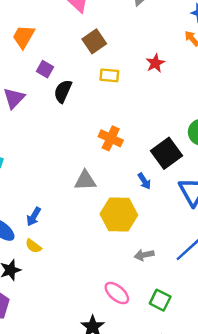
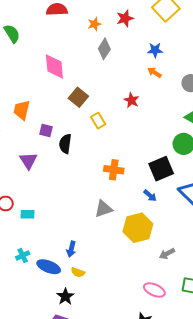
yellow rectangle: (109, 75) -> (98, 121), turned 70
black square: (167, 153) -> (161, 169), turned 30

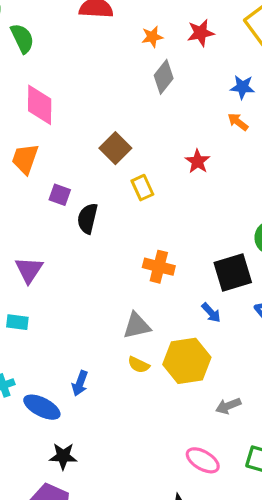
pink diamond: (54, 67) -> (40, 105), moved
purple triangle: (28, 161) -> (29, 270), moved
yellow semicircle: (78, 272) -> (139, 365), moved
black star: (65, 297) -> (63, 456), turned 30

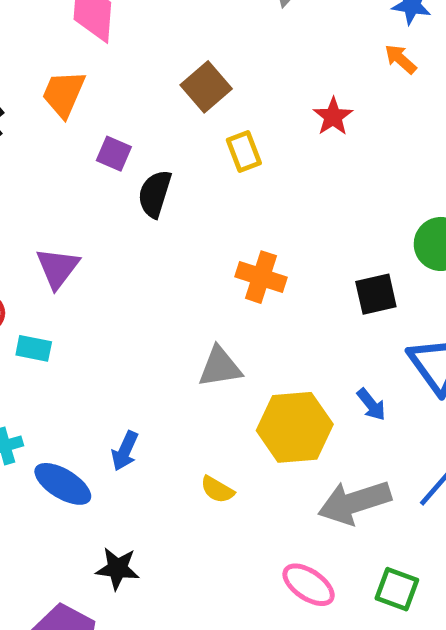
black square: (233, 272) -> (376, 294), size x0.7
blue arrow: (211, 313) -> (371, 404), moved
yellow semicircle: (139, 365) -> (217, 490), moved
gray arrow: (228, 406) -> (354, 502), size x1.8
black star: (63, 456) -> (117, 569), moved

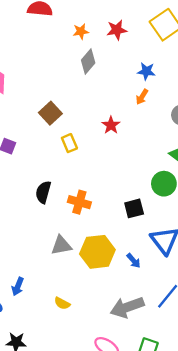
orange arrow: (401, 59) -> (142, 97), turned -98
black semicircle: (155, 194) -> (43, 192), moved
yellow hexagon: (295, 427) -> (97, 252), moved

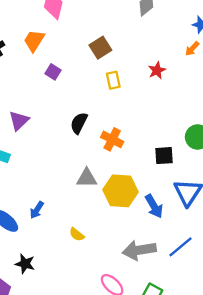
blue arrow: (134, 261) -> (154, 206), size x1.5

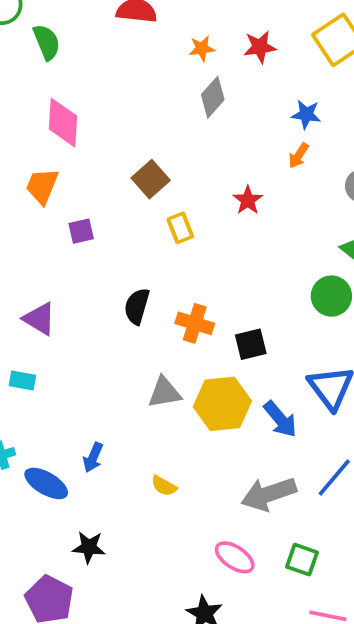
purple square: (53, 72) -> (81, 231), turned -35
purple triangle: (19, 121) -> (40, 319), turned -35
black square: (164, 156) -> (251, 344), moved

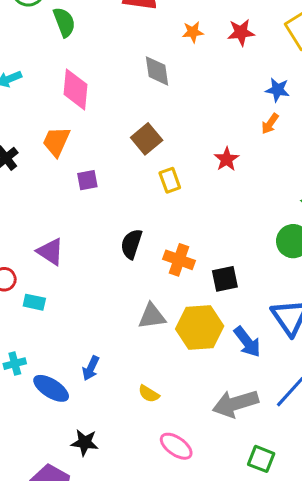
gray diamond: (213, 97) -> (157, 71), moved, turned -52
pink ellipse: (235, 557) -> (176, 446), moved

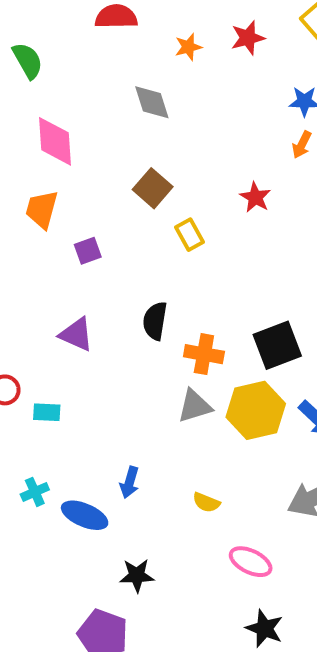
purple triangle: (50, 252) -> (76, 334), moved
orange cross: (179, 260) -> (204, 354), moved
black square: (225, 279) -> (277, 345), size x1.4

